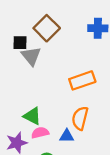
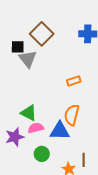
orange rectangle: (82, 80) -> (74, 81), size x0.6
blue triangle: (67, 136) -> (60, 131), size x1.5

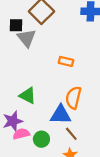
orange rectangle: (74, 81) -> (66, 61), moved, turned 32
pink semicircle: (36, 128) -> (21, 134), moved
brown line: (84, 160) -> (71, 134), moved, turned -40

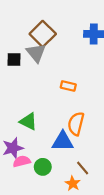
black square: (16, 25) -> (14, 59), moved
gray triangle: (27, 38) -> (36, 53), moved
brown line: (71, 134) -> (83, 168), moved

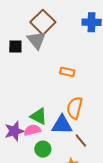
green triangle: (28, 121) -> (39, 116), moved
pink semicircle: (22, 161) -> (32, 130), moved
brown line: (83, 168) -> (81, 141), moved

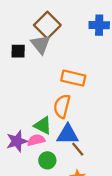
orange rectangle: (67, 72) -> (73, 78), size x1.5
orange semicircle: (75, 108) -> (62, 106), moved
brown line: (81, 141) -> (78, 149), moved

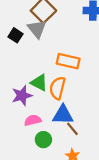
black square: (18, 51) -> (15, 35), turned 32
green triangle: (43, 125) -> (39, 83), moved
purple star: (17, 141) -> (22, 96), moved

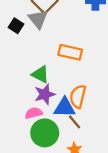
orange semicircle: (57, 88) -> (78, 96), moved
purple star: (22, 96) -> (45, 94), moved
green circle: (43, 140) -> (45, 133), size x1.6

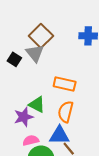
purple star: (45, 94) -> (24, 117), moved
orange semicircle: (78, 96) -> (66, 112), moved

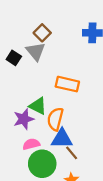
brown square: (41, 36) -> (42, 33), size x0.7
orange semicircle: (66, 112) -> (55, 119), moved

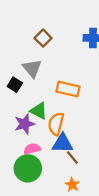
gray triangle: (36, 51) -> (32, 68), moved
black square: (14, 58) -> (15, 85), moved
green circle: (42, 164) -> (28, 168), moved

